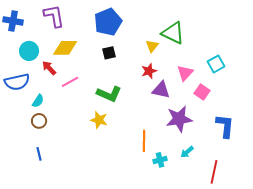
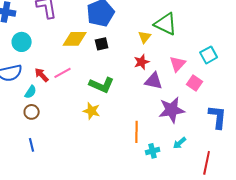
yellow diamond: (65, 48) -> (75, 39), moved
red arrow: (49, 68) -> (42, 75), moved

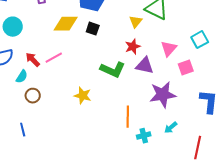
black square: (102, 44) -> (93, 29), turned 32
pink square: (195, 83) -> (186, 68), turned 35
green L-shape: (102, 85) -> (113, 70), moved
brown circle: (32, 112) -> (33, 96), moved

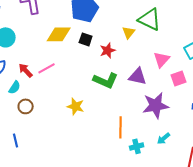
red star: (133, 47) -> (108, 50), moved

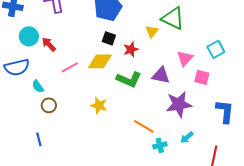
yellow diamond: (59, 34) -> (100, 61), moved
red arrow: (26, 70) -> (49, 44), moved
pink square: (179, 78) -> (202, 77), turned 35
cyan semicircle: (15, 87) -> (38, 86), turned 112
orange line: (121, 127) -> (144, 126), turned -60

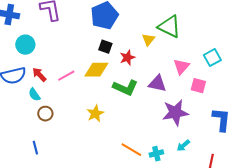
red arrow: (49, 44) -> (39, 75), moved
yellow star: (99, 105) -> (95, 114), turned 30
orange line: (144, 126) -> (131, 150), moved

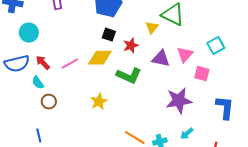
purple triangle: (157, 84) -> (161, 59), moved

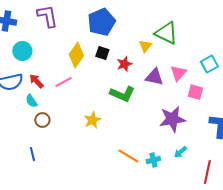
yellow diamond: (100, 58) -> (76, 55), moved, turned -55

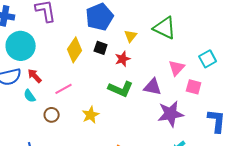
yellow triangle: (145, 46) -> (131, 36), moved
cyan circle: (22, 51) -> (21, 46), size x1.5
purple triangle: (154, 77) -> (153, 87), moved
pink line: (63, 82) -> (64, 89), moved
brown circle: (42, 120) -> (52, 115), moved

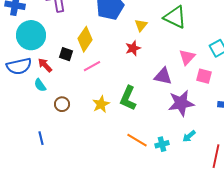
black square: (101, 48) -> (66, 54), moved
pink line: (64, 89) -> (92, 66), moved
green L-shape: (121, 89) -> (128, 98), moved, turned 90

